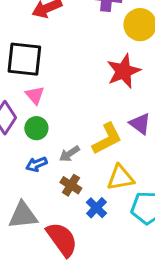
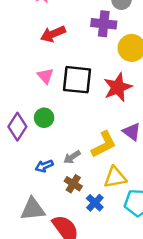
black square: (24, 59) -> (77, 80), moved
pink triangle: (35, 95) -> (45, 76), moved
green circle: (36, 128) -> (44, 118), moved

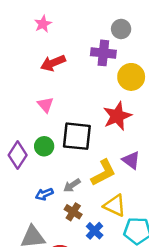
black square: (77, 80) -> (77, 136), moved
yellow triangle: (115, 177) -> (115, 206), turned 35

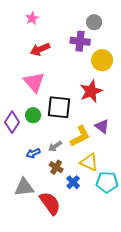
pink triangle: (45, 105) -> (34, 82), size x1.6

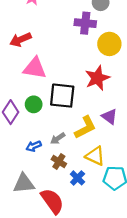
red arrow: (40, 49) -> (20, 40), moved
pink triangle: (34, 82) -> (35, 68), turned -40

